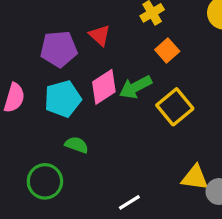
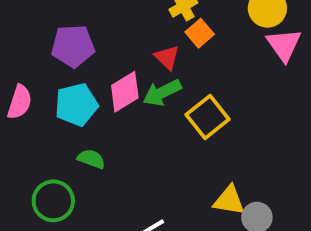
red triangle: (100, 35) -> (167, 57), moved
orange square: (167, 51) -> (200, 33), moved

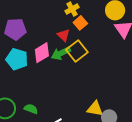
cyan pentagon: (76, 105) -> (17, 59), turned 30
yellow square: (208, 117) -> (77, 51), moved
green semicircle: (91, 159) -> (31, 109), moved

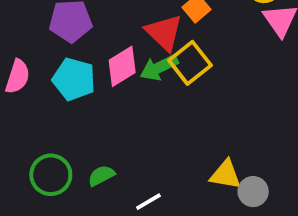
red triangle: (64, 35) -> (164, 32), size x1.5
green semicircle: (31, 109) -> (101, 176), turned -48

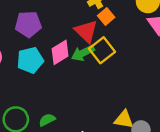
cyan pentagon: (74, 79) -> (30, 60), turned -30

